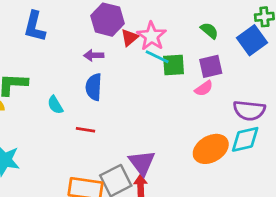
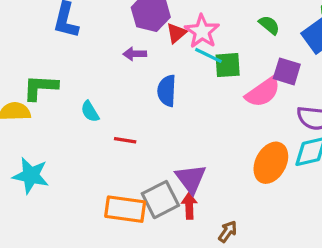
purple square: (211, 66) -> (287, 71), moved, turned 30
blue semicircle: (94, 87) -> (167, 91), moved
pink semicircle: (204, 88) -> (263, 92), size x1.6
orange ellipse: (211, 149) -> (271, 163), turned -32

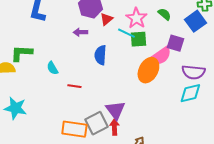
pink star: (202, 31) -> (136, 18), moved
orange ellipse: (271, 163) -> (148, 70), moved

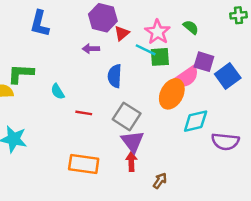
blue square: (195, 21) -> (228, 76), moved
purple semicircle: (193, 72) -> (225, 141), moved
cyan diamond: (190, 93) -> (196, 121), moved
gray square: (96, 123) -> (127, 116), moved, turned -30

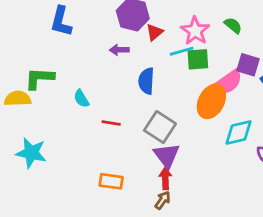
cyan line: (146, 50) -> (182, 51), turned -42
orange rectangle: (84, 164) -> (111, 181), size x0.7
brown arrow: (160, 181) -> (163, 200), moved

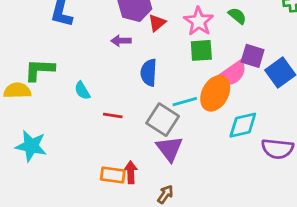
cyan line: (182, 51) -> (185, 102), moved
red arrow: (165, 179) -> (131, 172), moved

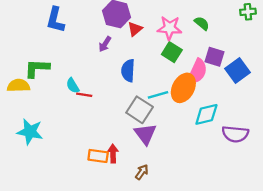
pink star: (199, 21) -> (170, 28), turned -30
purple arrow: (121, 41) -> (105, 44), turned -56
green square: (201, 50) -> (172, 52), turned 36
pink semicircle: (232, 74) -> (197, 72), turned -30
red line: (113, 115) -> (84, 95), moved

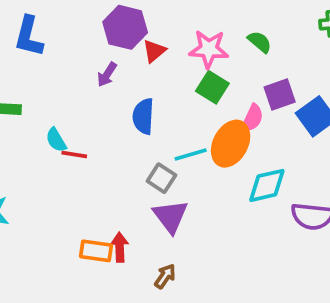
purple square: (214, 57) -> (280, 95), turned -36
pink semicircle: (197, 72) -> (252, 118), size x0.7
gray square: (140, 110) -> (161, 178), size x0.7

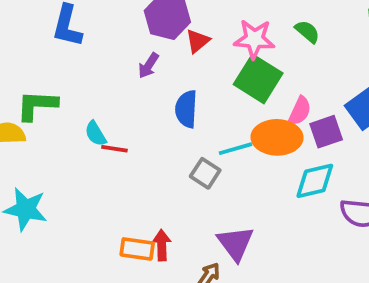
green square: (212, 87) -> (258, 79), size x1.4
purple square: (280, 95) -> (326, 132), moved
orange ellipse: (231, 144) -> (277, 137), turned 63
purple triangle: (171, 216) -> (235, 243), moved

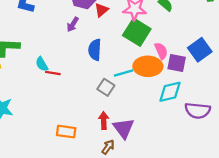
pink semicircle: (300, 111) -> (161, 51), turned -49
purple square: (326, 132) -> (177, 63), turned 30
red arrow: (162, 245) -> (104, 120), moved

